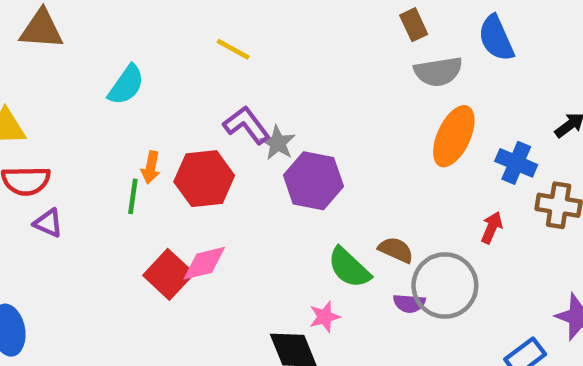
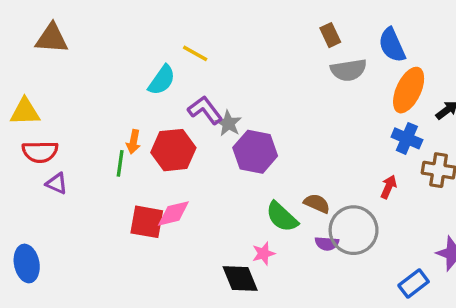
cyan semicircle: (126, 85) -> (162, 80), moved
orange ellipse: (454, 136) -> (409, 90), moved
red square: (169, 274) -> (147, 222), turned -33

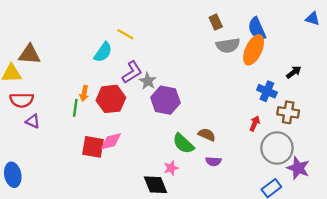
brown triangle: (52, 38) -> (29, 54), moved
orange ellipse: (409, 90) -> (254, 50), moved
purple L-shape: (205, 110) -> (132, 72), turned 95
gray circle: (354, 230) -> (277, 148), moved

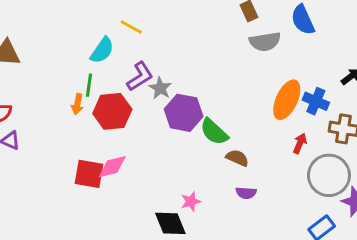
orange ellipse: (254, 50) -> (287, 100), moved
green line: (75, 108) -> (89, 85), moved
green semicircle: (183, 144) -> (214, 132), moved

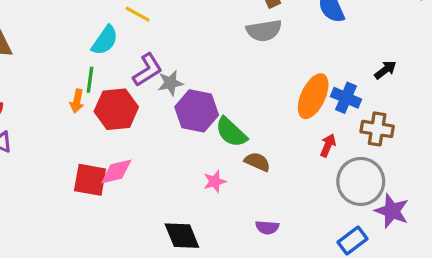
gray semicircle: (265, 42) -> (264, 31), moved
gray star: (160, 88) -> (170, 83), turned 30
purple semicircle: (246, 193) -> (267, 227), moved
pink star: (191, 202) -> (215, 181), moved

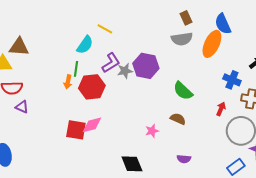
orange ellipse: (313, 96) -> (212, 44), moved
purple hexagon: (197, 111) -> (146, 66), moved
green semicircle: (231, 132) -> (183, 91), moved

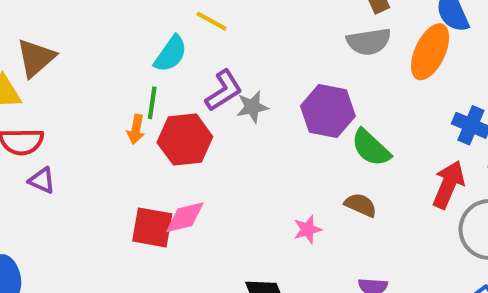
brown triangle: (19, 47) -> (36, 58), turned -45
purple hexagon: (146, 66) -> (328, 111), moved
red arrow: (221, 109) -> (448, 185), size x1.6

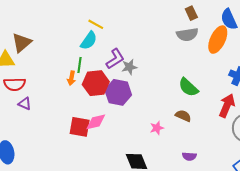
yellow line: (211, 21) -> (96, 24), moved
purple hexagon: (328, 111) -> (118, 92), moved

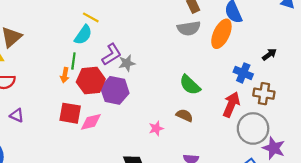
purple triangle: (25, 104) -> (17, 115), moved
red square: (80, 127) -> (70, 113), moved

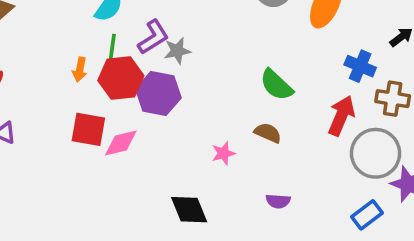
green line: (73, 61) -> (112, 47), moved

